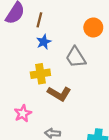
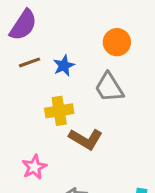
brown line: (39, 20) -> (30, 62), moved, turned 56
orange circle: (93, 28) -> (117, 42), moved

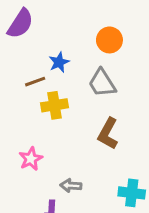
brown line: (30, 62) -> (35, 82), moved
brown L-shape: (86, 139) -> (108, 134), moved, turned 88

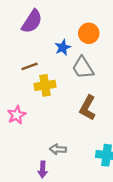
purple semicircle: (20, 24) -> (32, 21), moved
blue star: (59, 62) -> (63, 48), moved
pink star: (31, 159) -> (17, 115), moved

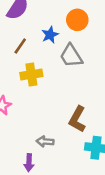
brown line: (30, 66) -> (20, 46), moved, turned -35
brown L-shape: (88, 108) -> (77, 119), moved

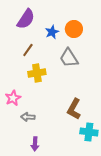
blue star: (50, 35) -> (52, 32), moved
gray arrow: (45, 142) -> (28, 117), moved

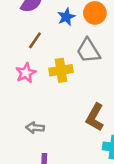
yellow cross: (37, 73) -> (61, 70), moved
pink star: (13, 98) -> (26, 73), moved

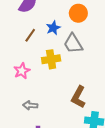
blue star: (66, 17) -> (53, 28), moved
pink star: (26, 73) -> (22, 71), moved

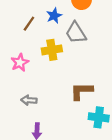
brown L-shape: (78, 97) -> (82, 91), turned 60

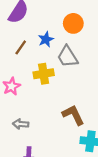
brown L-shape: (82, 91) -> (73, 115), turned 65

